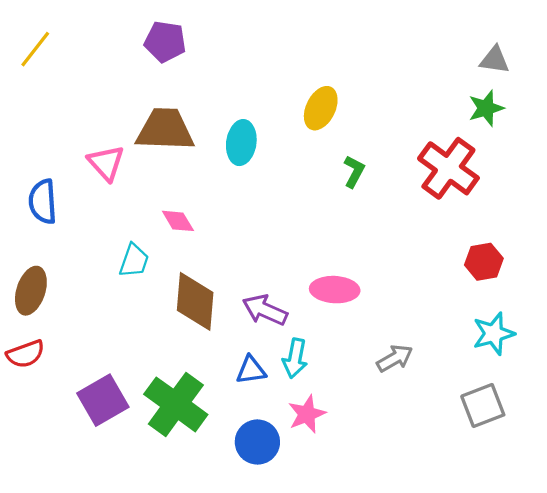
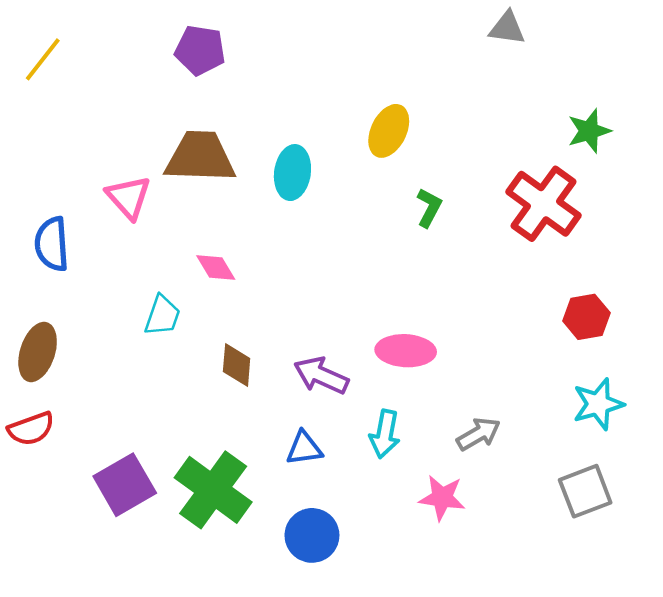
gray triangle: (495, 60) -> (507, 28), moved
brown diamond: (195, 301) -> (237, 365), size x0.6
cyan arrow: (295, 358) -> (385, 434), moved
pink star: (307, 414) -> (442, 498), moved, turned 30

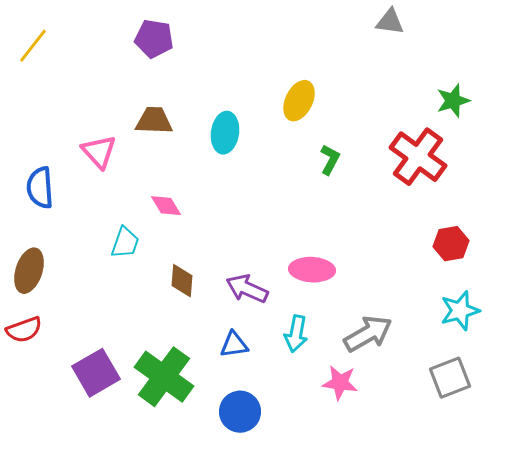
brown trapezoid: (200, 157) -> (154, 121), size x0.7
gray arrow: (478, 434) -> (368, 334), size x1.4

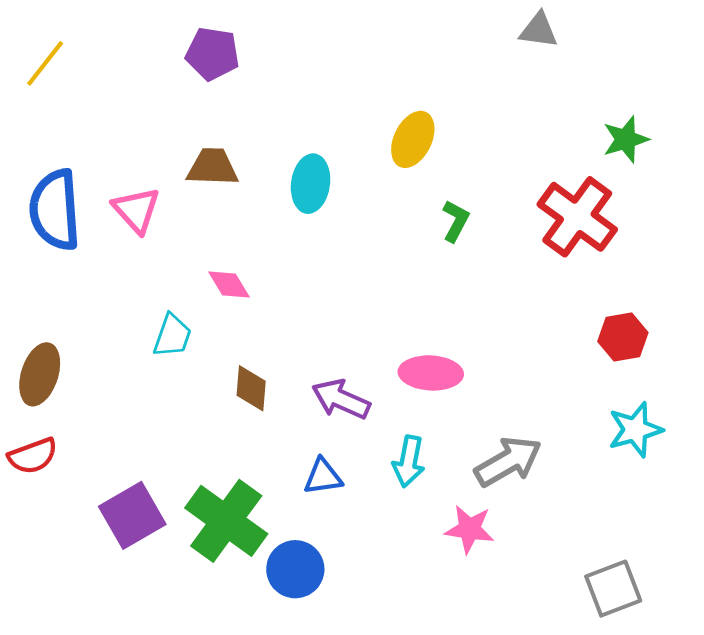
blue semicircle: (40, 188) -> (55, 210), moved, size x1.4
gray square: (450, 378) -> (613, 589), moved
blue circle: (240, 412) -> (295, 569), moved

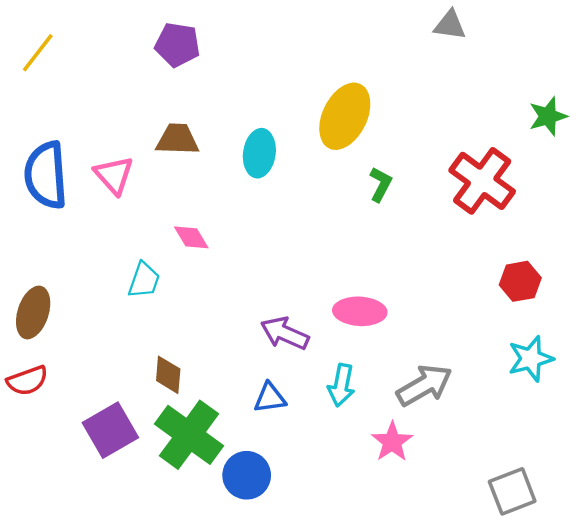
yellow ellipse: (413, 139) -> (345, 116), size x1.4
green star: (626, 139) -> (548, 116), moved
brown diamond: (251, 388) -> (168, 375), moved
pink star: (469, 529) -> (392, 442), turned 30

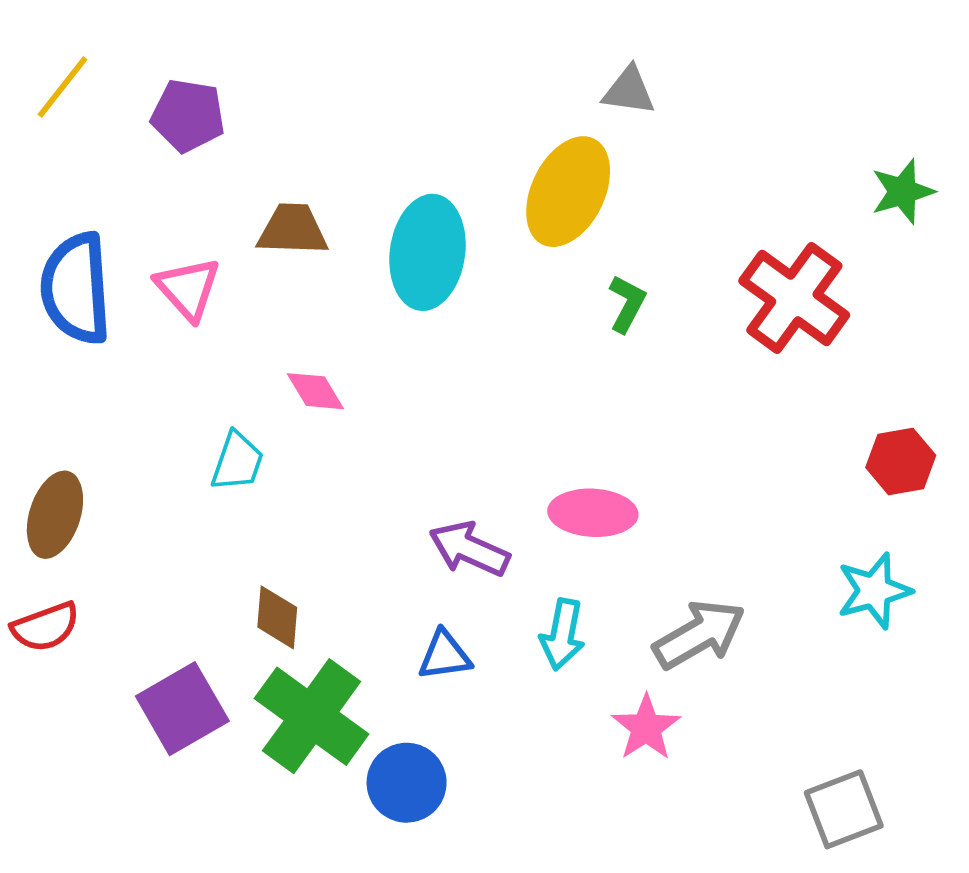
gray triangle: (450, 25) -> (629, 91), moved
purple pentagon: (177, 45) -> (188, 116), moved
cyan ellipse: (259, 153) -> (427, 252), size x1.4
red hexagon: (520, 281) -> (901, 461), moved

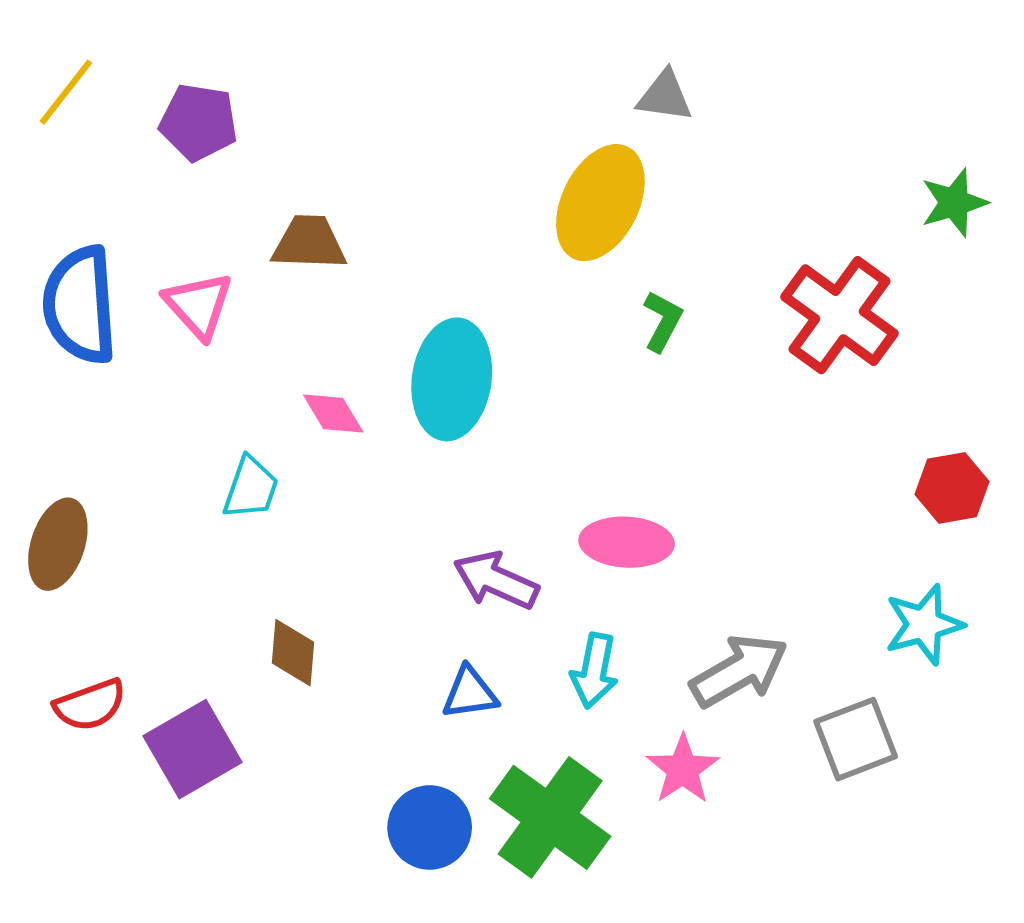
cyan ellipse: (427, 252) -> (452, 379), moved
red semicircle: (45, 627) -> (90, 705), moved
green cross: (312, 716) -> (550, 817), moved
gray square: (844, 809) -> (856, 739), moved

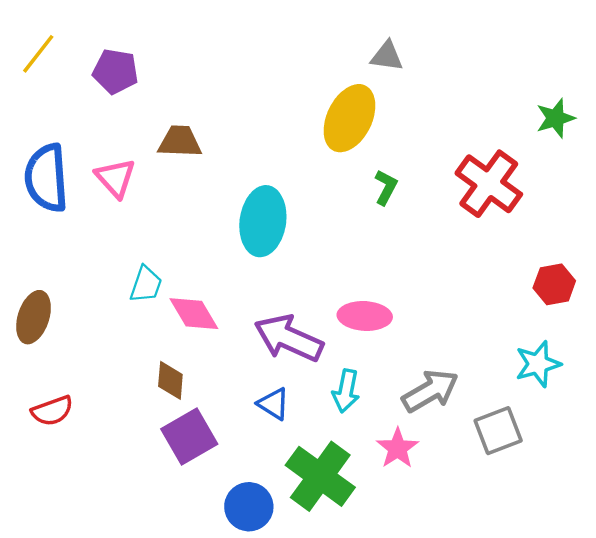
pink diamond: (333, 414) -> (194, 314), moved, size x1.4
purple arrow: (496, 580) -> (289, 338), size x1.4
blue triangle: (470, 693) -> (273, 404), turned 40
purple square: (193, 749) -> (189, 437), moved
blue circle: (430, 827) -> (249, 507), moved

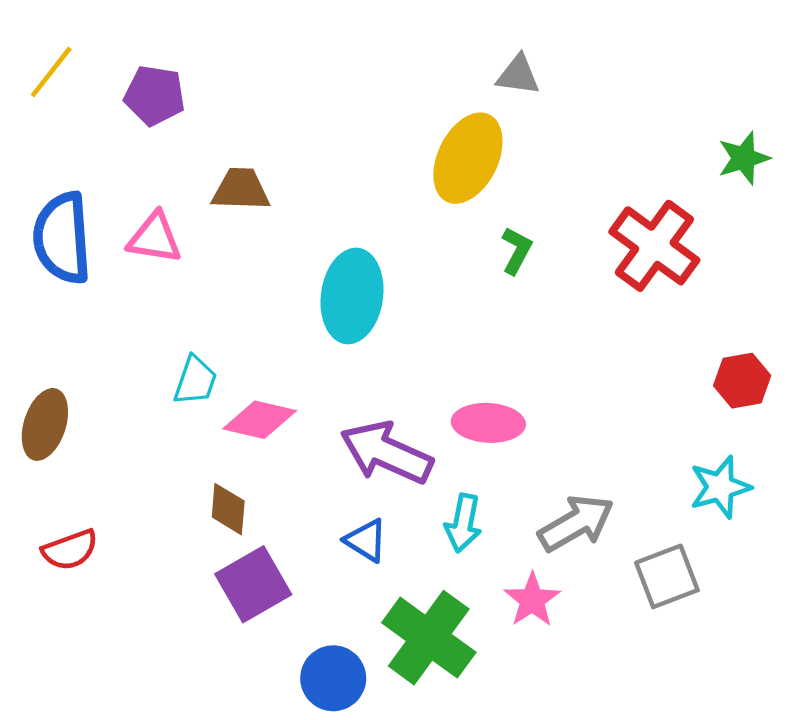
pink triangle: (115, 178) -> (155, 238), turned -39
pink diamond: (194, 314) -> (260, 420), turned -46

